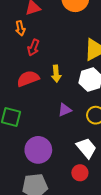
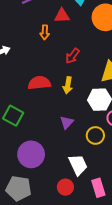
red arrow: (33, 48) -> (72, 56), moved
purple triangle: (65, 110) -> (67, 122), turned -40

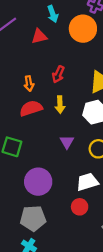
orange arrow: (45, 32) -> (29, 84), moved
white trapezoid: (78, 165) -> (87, 182), turned -70

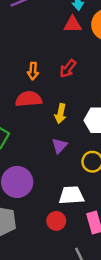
red triangle: (39, 36) -> (73, 25), moved
yellow arrow: (60, 105) -> (60, 114), moved

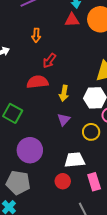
red arrow: (68, 69) -> (49, 61), moved
orange arrow: (33, 71) -> (36, 35), moved

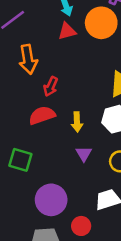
orange arrow: (36, 35) -> (28, 59), size x1.6
red circle: (63, 181) -> (81, 226), moved

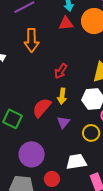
red arrow: (51, 86) -> (61, 71), moved
red semicircle: (42, 115) -> (42, 108), moved, turned -40

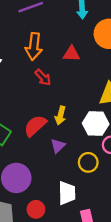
red triangle: (66, 23) -> (71, 54), moved
red arrow: (61, 71) -> (43, 77), moved, turned -84
white trapezoid: (76, 162) -> (67, 193), turned 90

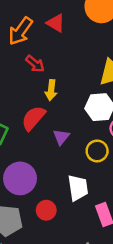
orange arrow: (34, 47) -> (20, 31), turned 36
red triangle: (71, 54) -> (56, 23), moved, turned 36
yellow arrow: (60, 116) -> (51, 90), moved

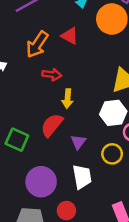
red arrow: (35, 64) -> (52, 74), turned -30
white trapezoid: (78, 188) -> (82, 177), moved

